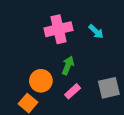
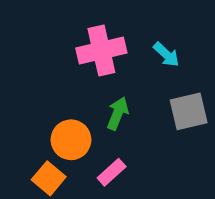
gray square: (109, 88) -> (189, 111), moved
pink rectangle: (73, 91) -> (112, 172), moved

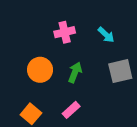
pink cross: (101, 51) -> (65, 32), size x0.7
orange circle: (71, 140) -> (40, 70), moved

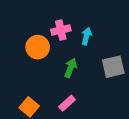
cyan arrow: (106, 35) -> (86, 36), moved, turned -119
orange circle: (40, 70) -> (38, 47), moved

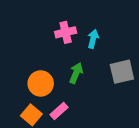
orange circle: (38, 47) -> (41, 83), moved
pink rectangle: (67, 103) -> (59, 111), moved

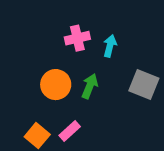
gray square: (122, 72) -> (144, 85), turned 35
orange circle: (41, 83) -> (56, 85), moved

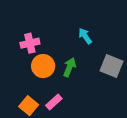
pink cross: (77, 38) -> (30, 43), moved
cyan arrow: (110, 46) -> (85, 36), turned -49

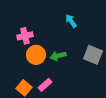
cyan arrow: (85, 36) -> (71, 21), moved
green arrow: (70, 67) -> (58, 56), turned -126

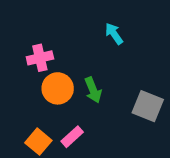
gray square: (93, 55) -> (148, 106), moved
green arrow: (58, 56) -> (93, 90), turned -98

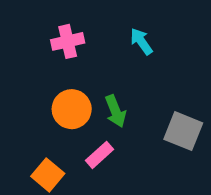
pink cross: (40, 58) -> (68, 41), moved
pink rectangle: (72, 137) -> (100, 155), moved

